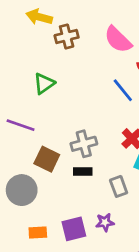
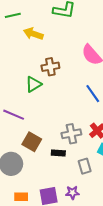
brown cross: (67, 36) -> (50, 67), moved
gray cross: (84, 144) -> (71, 134), moved

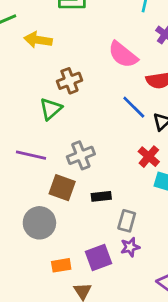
gray cross: (71, 134) -> (81, 155), moved
gray rectangle: (85, 166) -> (127, 221), moved, turned 42

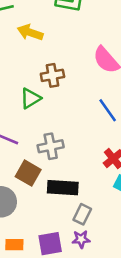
black rectangle: (101, 196) -> (63, 188), size x1.6

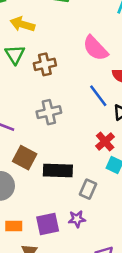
green triangle: (30, 98) -> (15, 54), moved, turned -30
gray cross: (51, 146) -> (49, 112), moved
gray rectangle: (82, 214) -> (88, 189), moved

